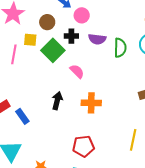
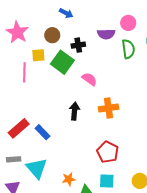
pink circle: (82, 15) -> (128, 23), moved
purple semicircle: (97, 39) -> (106, 34), moved
red pentagon: (83, 146) -> (108, 152), turned -30

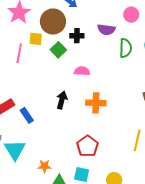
pink circle: (128, 23) -> (131, 15), moved
brown circle: (52, 35) -> (53, 21), size x1.6
green square: (62, 62) -> (58, 50), size x0.7
pink semicircle: (89, 79) -> (82, 71), turned -42

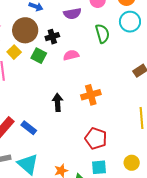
purple semicircle: (106, 30) -> (72, 14), moved
yellow square: (36, 39) -> (14, 52), turned -32
pink semicircle: (82, 71) -> (71, 55), moved

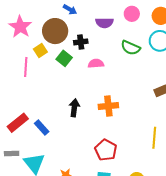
green semicircle: (102, 34) -> (131, 48), turned 120

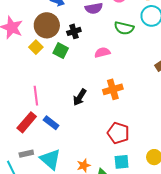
pink semicircle: (96, 64) -> (102, 53), moved
pink line: (26, 67) -> (36, 96), moved
black arrow: (74, 108) -> (80, 97), turned -144

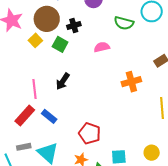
orange cross: (113, 89) -> (131, 82), moved
black arrow: (80, 97) -> (63, 81), moved
red pentagon: (118, 133) -> (90, 133), moved

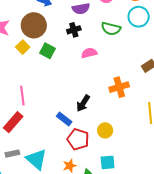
black cross: (74, 25) -> (74, 30), moved
black arrow: (63, 81) -> (83, 103), moved
blue rectangle: (49, 116) -> (64, 119), moved
yellow circle: (152, 153) -> (105, 130), moved

